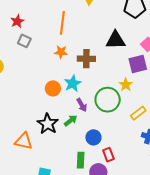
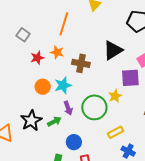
red star: (17, 21) -> (37, 58), moved
black triangle: (115, 40) -> (113, 50), turned -40
yellow rectangle: (138, 113) -> (115, 132), moved

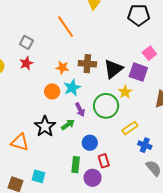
orange line: (64, 24) -> (66, 27), turned -45
black triangle: (113, 50) -> (113, 69), moved
orange star: (57, 52) -> (62, 68), moved
red star: (37, 58) -> (26, 63), moved
purple square: (130, 78) -> (138, 72), turned 30

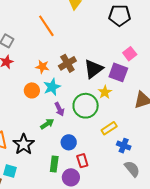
brown cross: (87, 64) -> (67, 63), turned -36
black star: (45, 126) -> (24, 144), moved
cyan square: (39, 176) -> (10, 171), moved

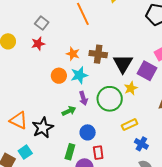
brown cross: (67, 63) -> (98, 54), turned 30
black triangle: (93, 69) -> (123, 64), turned -30
cyan square: (10, 171) -> (25, 152), turned 32

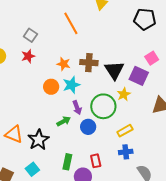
blue circle: (88, 132) -> (88, 127), moved
blue cross: (141, 144) -> (126, 152), moved, turned -32
cyan square: (25, 152) -> (32, 169), moved

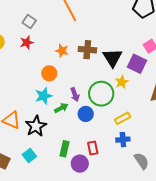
cyan star: (71, 85) -> (44, 96), moved

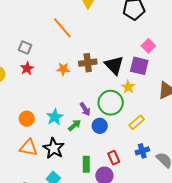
orange circle: (49, 73) -> (27, 119), moved
blue cross: (123, 140) -> (142, 151), moved

